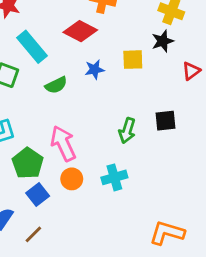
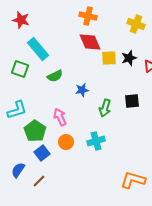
red diamond: (80, 31) -> (90, 42), moved, turned 40
black star: (163, 41) -> (129, 58), moved
blue star: (94, 69) -> (82, 90), moved
pink arrow: (63, 143) -> (60, 117), size x0.7

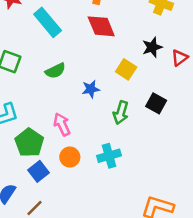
cyan rectangle: (38, 49) -> (48, 22), moved
yellow square: (109, 58) -> (126, 69), moved, turned 35
black square: (132, 101) -> (156, 103), turned 35

